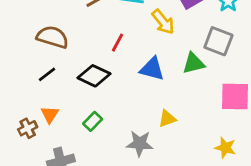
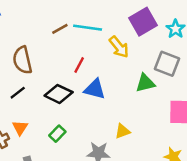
brown semicircle: (53, 37) -> (22, 60), turned -120
blue triangle: (152, 69) -> (95, 89), moved

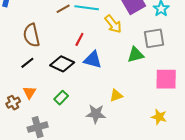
gray square: (167, 64) -> (154, 38), turned -30

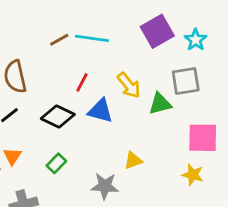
yellow arrow: (113, 24) -> (129, 85), moved
yellow star: (159, 117) -> (193, 175), moved

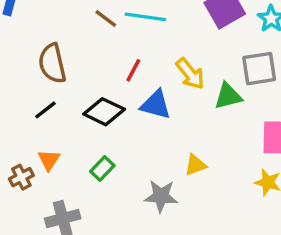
brown line: (59, 40) -> (106, 19), turned 66

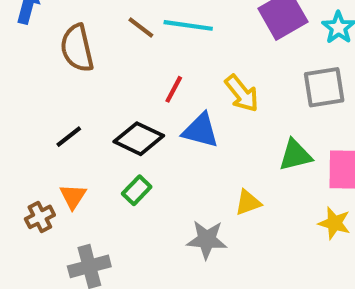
brown semicircle: (52, 63) -> (77, 48), moved
green triangle: (228, 96) -> (295, 155), moved
green rectangle: (102, 169) -> (137, 190), moved

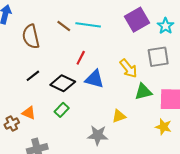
yellow arrow: (242, 93) -> (128, 68), moved
black line: (69, 137) -> (33, 76), moved
orange triangle: (73, 196) -> (29, 113), turned -40

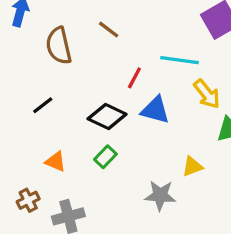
cyan line: (88, 25) -> (179, 60), moved
black line: (33, 76) -> (43, 105), moved
brown cross: (12, 124) -> (28, 200), moved

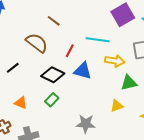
brown semicircle: (59, 46) -> (37, 43), moved, turned 140
yellow arrow: (207, 94) -> (115, 61), turned -42
yellow triangle: (192, 166) -> (117, 106), moved

